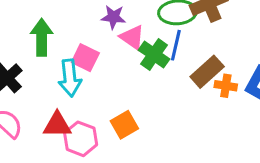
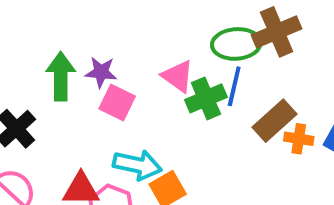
purple star: (113, 17) -> (101, 72), moved
green cross: (154, 55) -> (206, 98), turned 32
cyan arrow: (70, 78) -> (137, 165), moved, turned -72

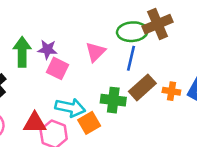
pink triangle: (178, 76) -> (96, 52), turned 40
green cross: (206, 98) -> (113, 100), moved, turned 30
brown rectangle: (275, 121) -> (142, 87), moved

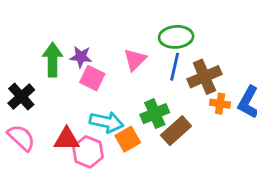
brown cross: (158, 24) -> (204, 77), moved
brown rectangle: (142, 87) -> (176, 131), moved
green cross: (113, 100) -> (155, 114), turned -30

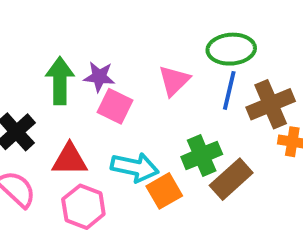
red triangle: (67, 139) -> (70, 159), moved
pink hexagon: (88, 152) -> (83, 207), moved

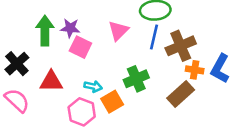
cyan arrow: (135, 167) -> (93, 86), size x0.6
brown rectangle: (231, 179) -> (181, 94), moved
pink hexagon: (83, 207) -> (82, 112), moved

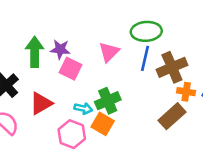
green cross: (136, 79) -> (108, 101), moved
red triangle: (51, 81) -> (41, 103), turned -30
orange square: (112, 102) -> (103, 124), turned -30

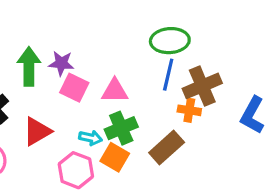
pink triangle: (109, 52) -> (115, 91), moved, turned 45
orange cross: (186, 92) -> (189, 110), moved
brown rectangle: (172, 116) -> (167, 148), moved

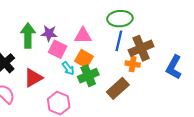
pink triangle: (115, 91) -> (83, 36), moved
cyan arrow: (90, 138) -> (68, 68), moved, turned 40
orange square: (115, 157) -> (84, 59), moved

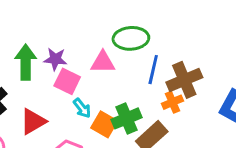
green ellipse: (120, 19) -> (131, 38), moved
orange square: (84, 59) -> (104, 124), moved
orange cross: (133, 64) -> (172, 102), turned -32
green cross: (88, 76) -> (126, 118), moved

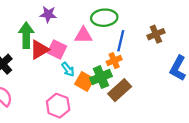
purple star: (55, 59) -> (48, 14), moved
brown cross: (184, 80) -> (156, 34), moved, size x0.7
orange cross: (172, 102) -> (114, 61), moved
red triangle: (33, 121) -> (39, 50), moved

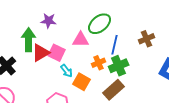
green ellipse: (104, 18) -> (100, 24), turned -35
orange cross: (114, 61) -> (99, 63), moved
green cross: (101, 77) -> (119, 66), moved

